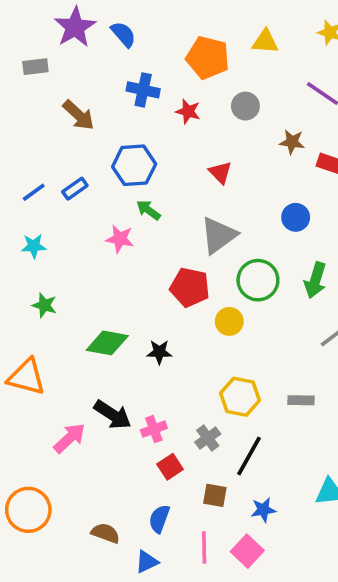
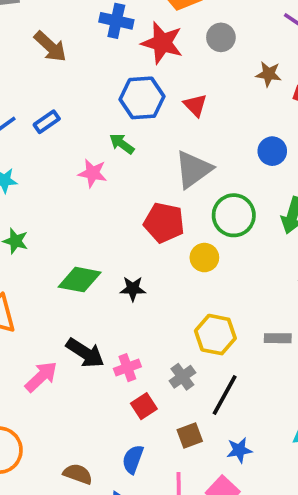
red star: (188, 111) -> (162, 43), size x1.6
blue hexagon: (134, 165) -> (142, 98), moved
brown square: (215, 495) -> (190, 435), turned -30

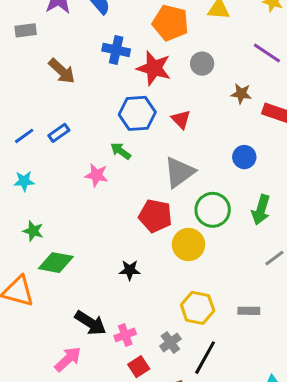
yellow circle: (204, 258) -> (188, 245), size x1.4
green diamond: (80, 280) -> (56, 263), moved
pink arrow: (41, 377) -> (68, 359), moved

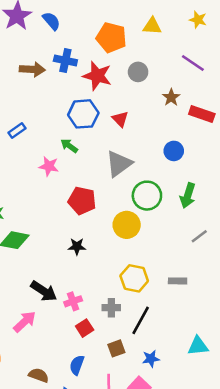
brown arrow: (62, 71) -> (32, 69), moved, turned -40
brown star: (241, 94) -> (171, 97), turned 30
red pentagon: (155, 216) -> (82, 201), moved
gray cross: (170, 343) -> (111, 308), turned 36

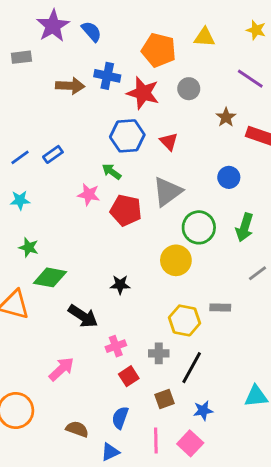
red pentagon: (82, 201) -> (126, 210), moved
gray rectangle: (178, 281) -> (220, 308), moved
black arrow: (44, 291) -> (83, 316), moved

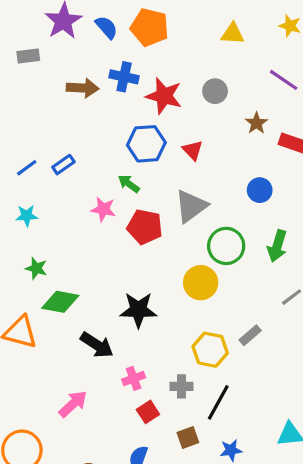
orange pentagon: (159, 50) -> (150, 27), moved
black star: (120, 285) -> (138, 310), size x1.6
gray rectangle: (220, 308) -> (250, 335), turned -42

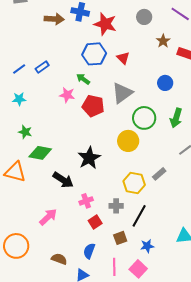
gray circle: (215, 91) -> (144, 17), moved
black star: (138, 310) -> (89, 158), turned -30

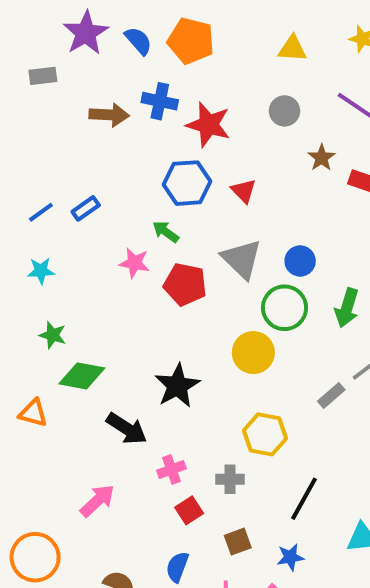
blue circle: (165, 83) -> (300, 261), moved
gray triangle: (122, 93) -> (242, 259), turned -40
orange triangle: (15, 172) -> (33, 413), size x0.7
gray rectangle: (159, 174) -> (331, 395), moved
black line: (139, 216) -> (304, 499), moved

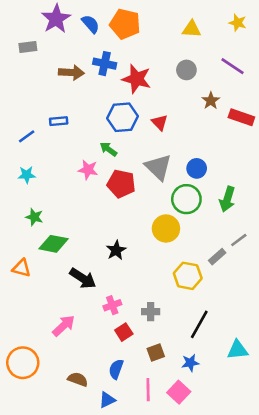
blue rectangle: (86, 208) -> (59, 121), moved, turned 30
black star: (177, 386) -> (116, 250), size x0.7
yellow hexagon: (265, 434) -> (188, 276), moved

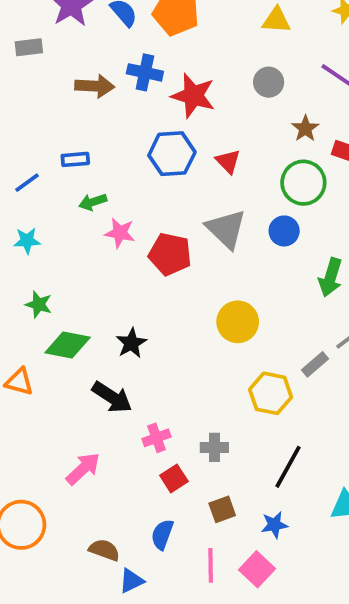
green arrow: (108, 149) -> (93, 202), moved, turned -54
green circle: (186, 199) -> (303, 183), moved
black star: (116, 250) -> (131, 343), moved
blue triangle: (107, 400) -> (131, 581), moved

